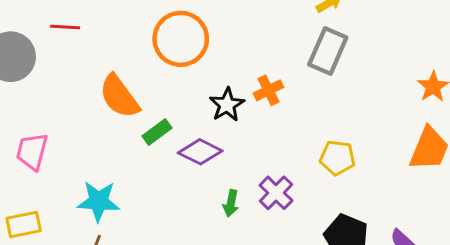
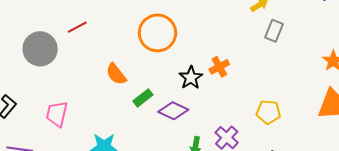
red line: (65, 27) -> (77, 27), turned -30
gray rectangle: (328, 51) -> (274, 31), moved, size x0.7
orange semicircle: (119, 96) -> (116, 74), size x0.7

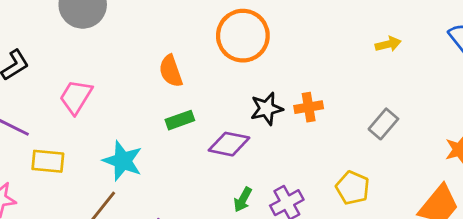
gray rectangle: (274, 31) -> (383, 124), moved
green rectangle: (143, 98) -> (180, 120), moved
purple diamond: (173, 111) -> (229, 144), turned -32

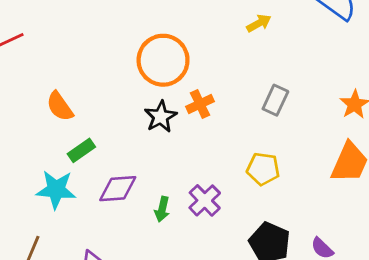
orange circle: (243, 36) -> (163, 60), moved
purple diamond: (229, 144) -> (118, 189), moved
cyan star: (123, 161) -> (56, 190), moved

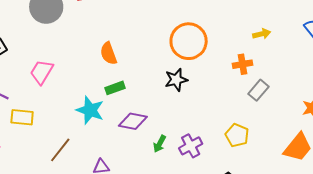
orange cross: (200, 104) -> (243, 64), moved

